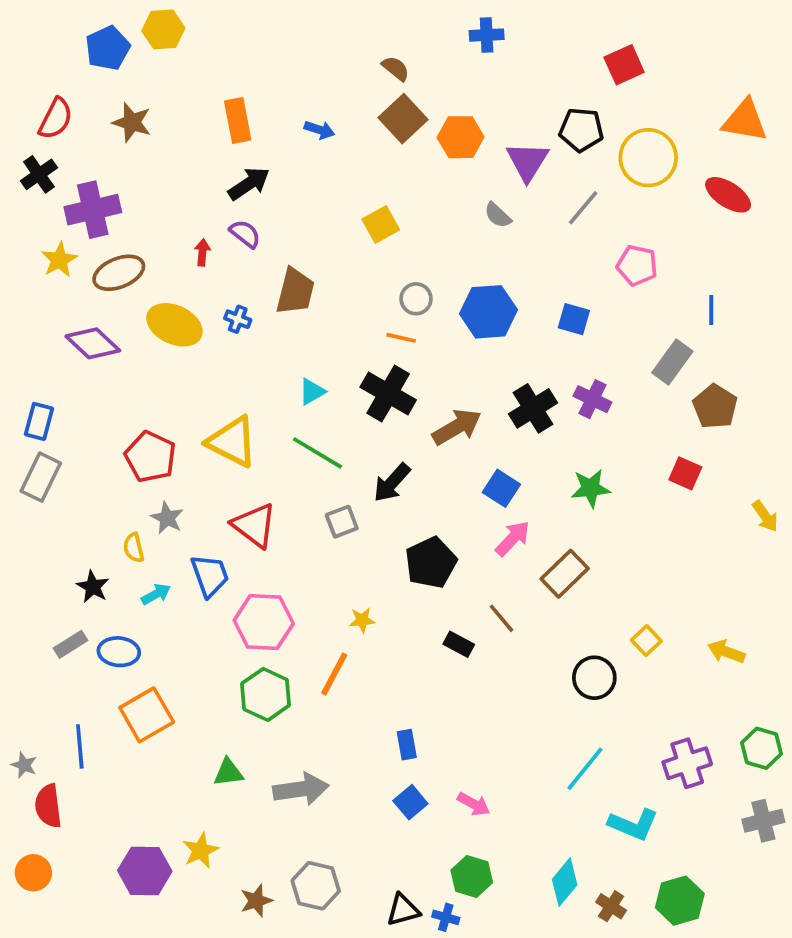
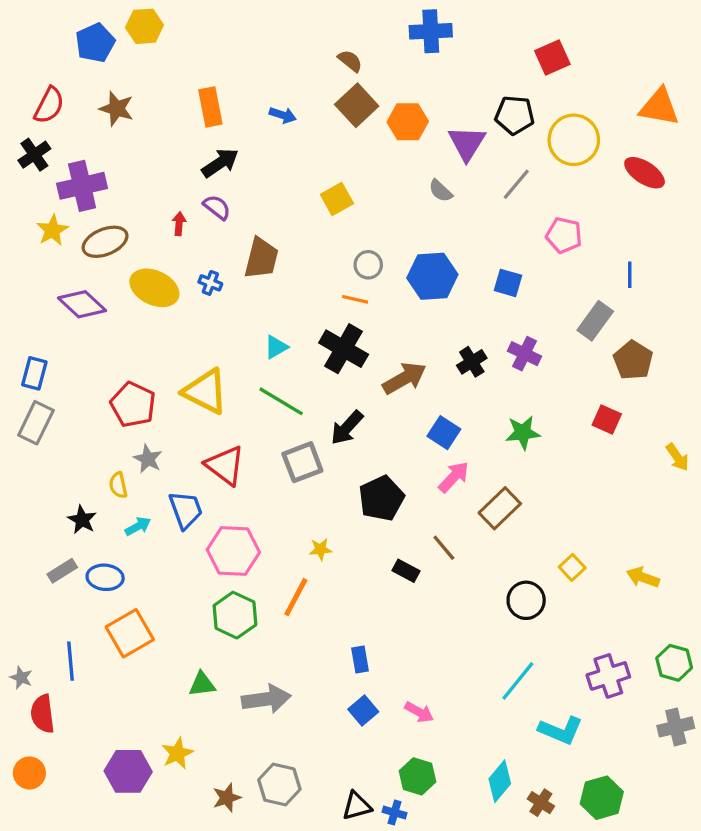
blue cross: (487, 35) -> (431, 31), size x1.4
black cross: (533, 408) -> (472, 362), size x0.7
gray square: (342, 522) -> (302, 462), size x1.4

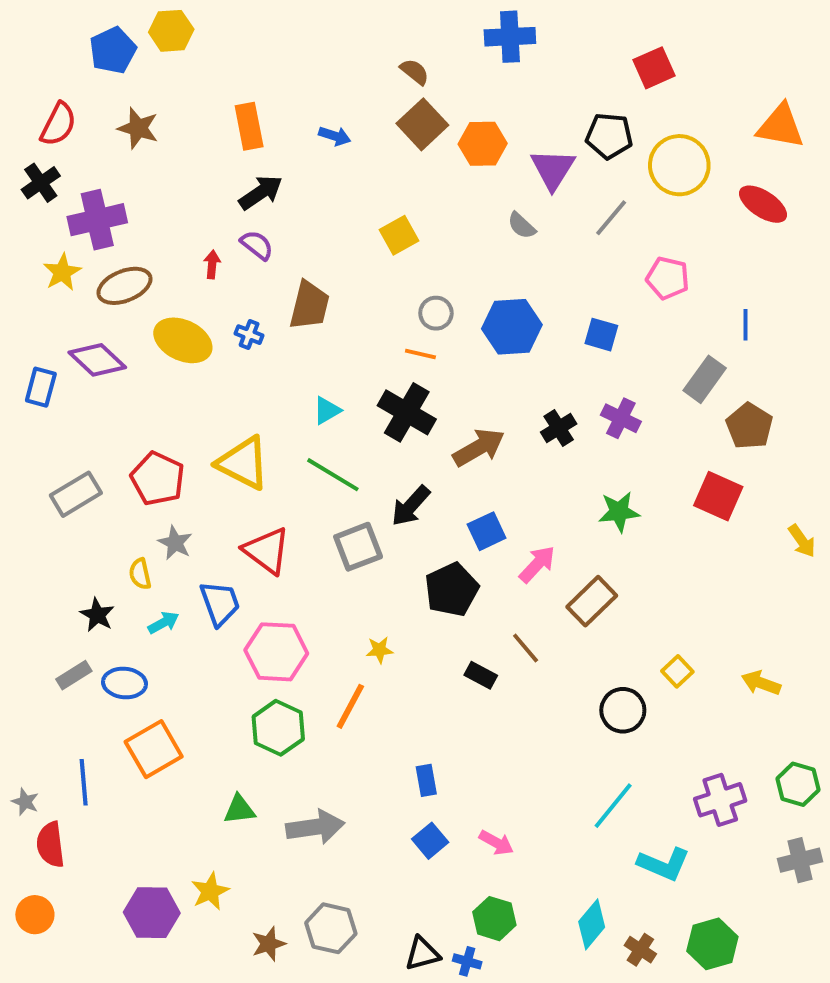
blue rectangle: (34, 373) -> (41, 387), moved
red square: (607, 419) -> (718, 496), size x1.4
gray rectangle: (36, 423) -> (76, 494), moved, turned 33
blue square: (444, 433) -> (487, 531), moved, turned 32

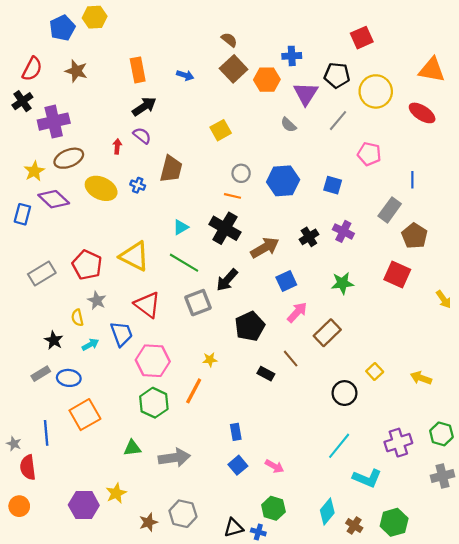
blue cross: (510, 37) -> (292, 56), moved, size x0.7
yellow star: (62, 272) -> (34, 171), moved
blue square: (487, 531) -> (286, 281), moved

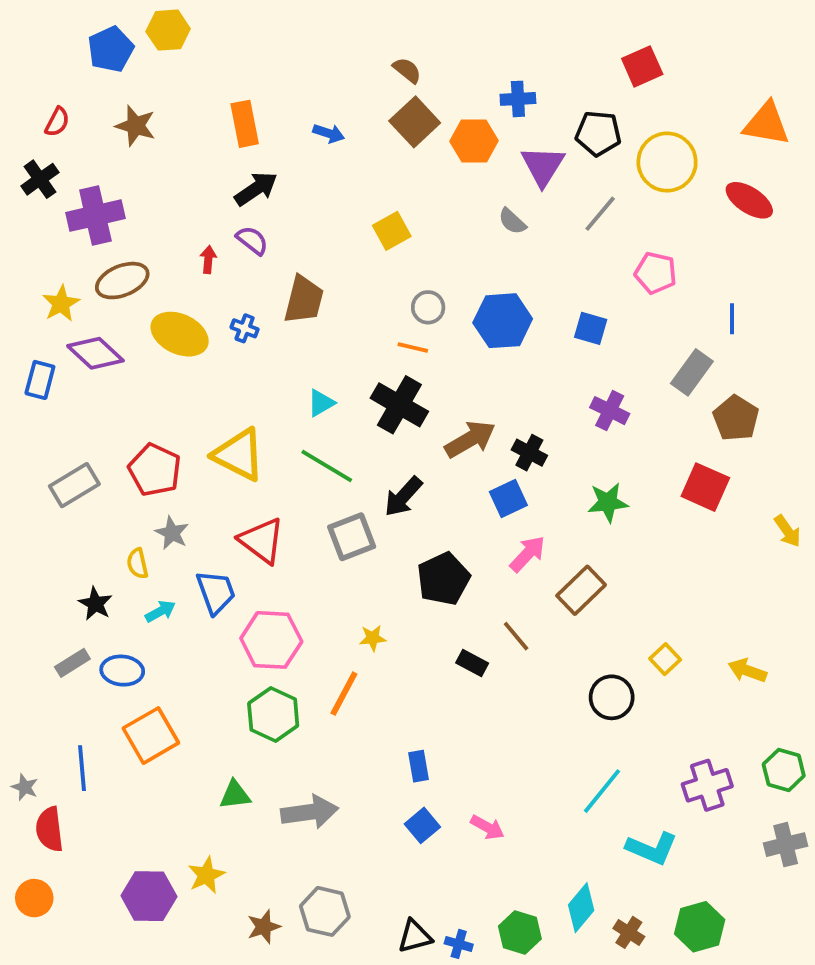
red semicircle: (32, 69) -> (57, 122), size x0.7
black cross: (309, 237) -> (529, 453), moved, turned -30
green hexagon: (273, 508) -> (520, 932), moved

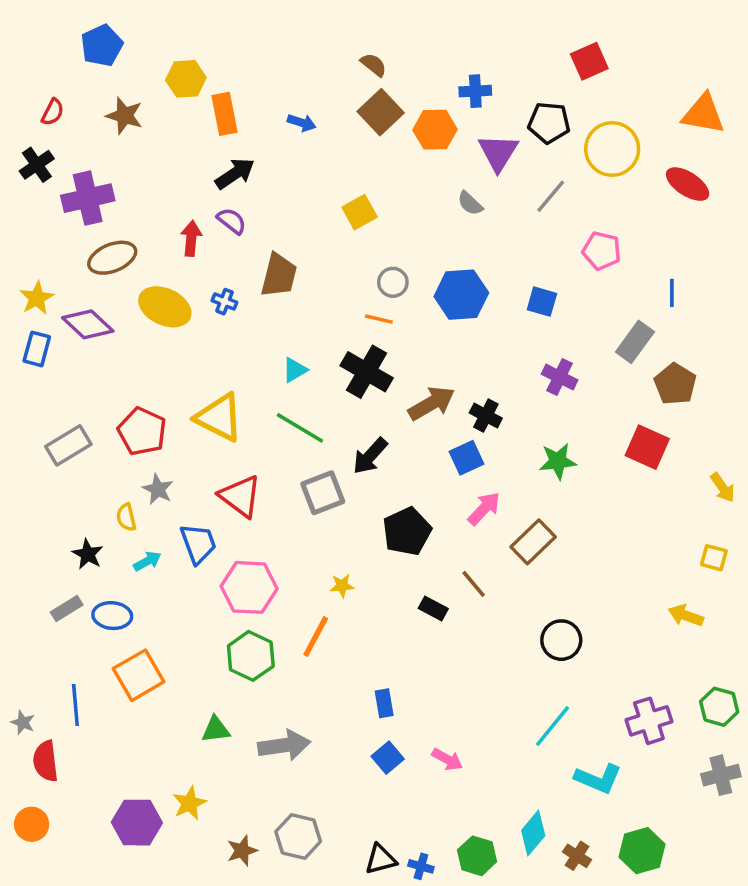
yellow hexagon: (168, 30) -> (186, 79), moved
red arrow: (208, 260) -> (191, 238), size x1.4
yellow star: (61, 303) -> (37, 298), moved
yellow square: (665, 659) -> (714, 558), moved, turned -32

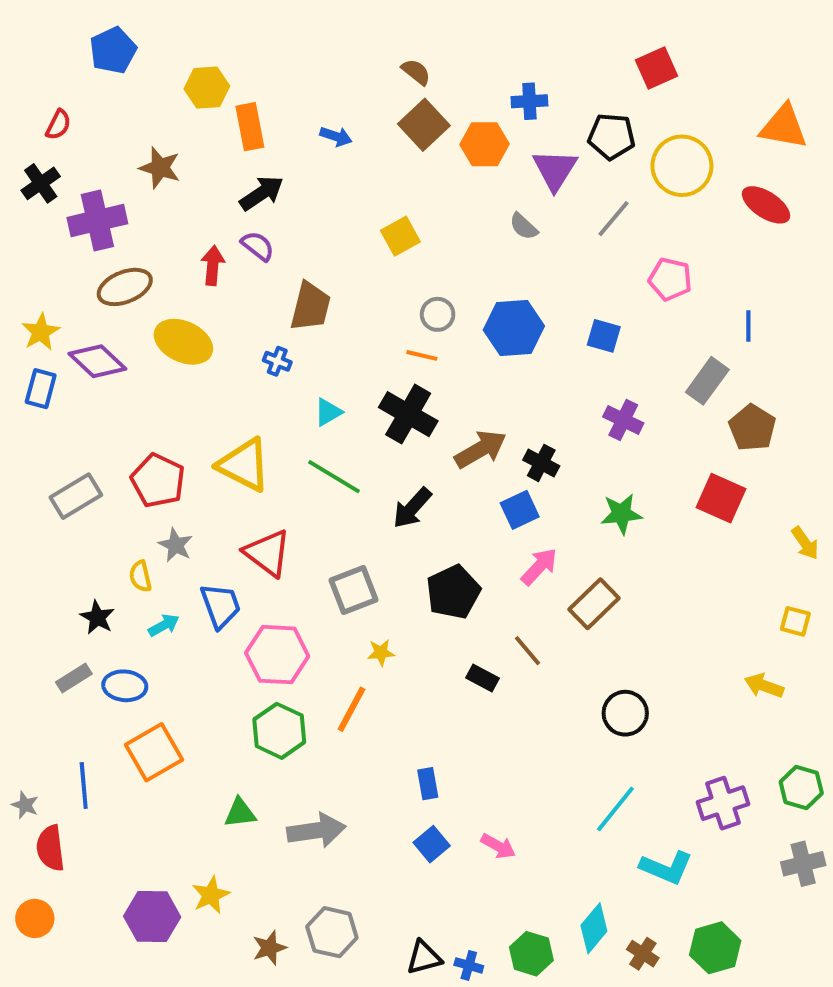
brown star: (125, 116) -> (160, 168), moved
blue cross: (225, 302) -> (277, 361), moved
gray square: (323, 493) -> (353, 590), moved

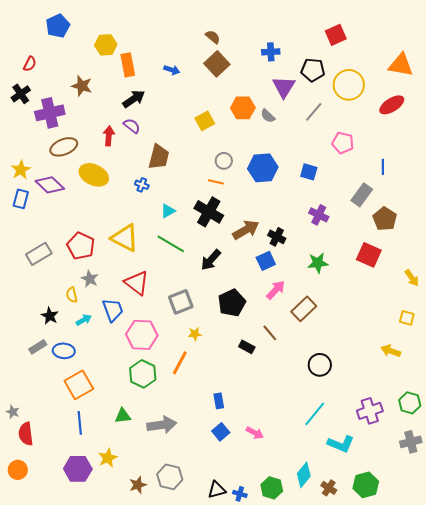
orange hexagon: (484, 144) -> (243, 108), moved
red ellipse: (766, 205) -> (392, 105), turned -65
blue line: (84, 786) -> (80, 423), moved

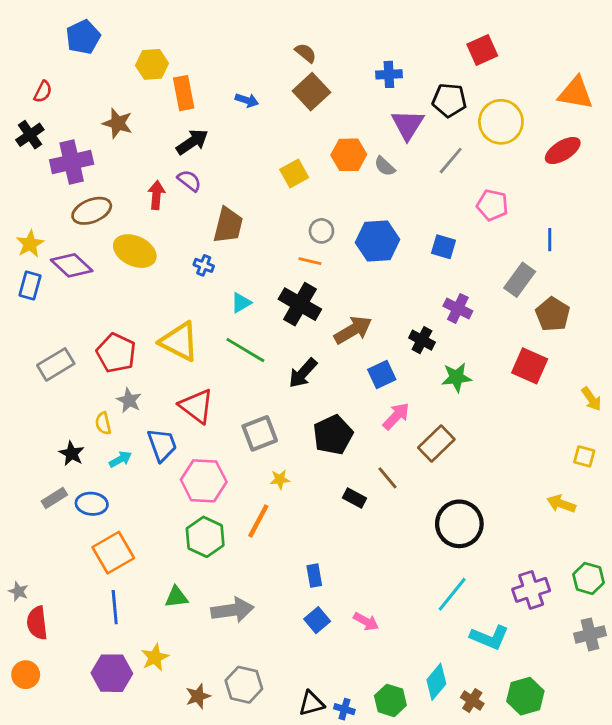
black cross: (277, 237) -> (422, 340), moved
black circle: (320, 365) -> (459, 524), size x1.4

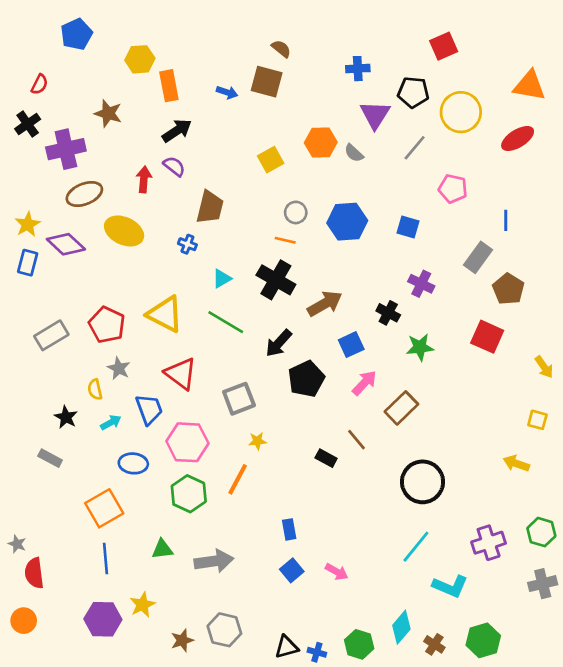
brown square: (311, 92) -> (267, 82), moved, turned -32
black pentagon: (333, 435) -> (306, 379), moved
gray rectangle: (54, 498) -> (50, 458), turned 60
blue ellipse: (92, 504) -> (133, 463), moved

